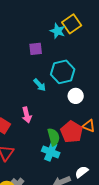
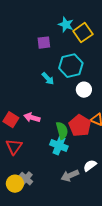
yellow square: (72, 24) -> (83, 33), moved
pink arrow: (27, 115) -> (32, 118), moved, turned 119

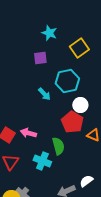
cyan star: (66, 25) -> (49, 33), moved
red pentagon: (80, 126) -> (72, 122), moved
cyan cross: (59, 146) -> (42, 161), moved

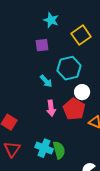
pink arrow: (28, 133) -> (51, 108), moved, turned -112
green semicircle: (58, 146) -> (59, 150), moved

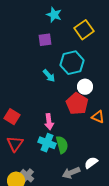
pink arrow: (51, 108) -> (49, 122), moved

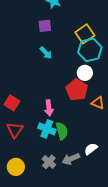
yellow square: (84, 30) -> (85, 34), moved
cyan hexagon: (72, 63) -> (90, 50), moved
cyan arrow: (49, 76) -> (46, 53), moved
gray cross: (27, 176) -> (49, 162), moved

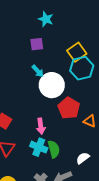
white circle: (85, 73) -> (52, 85), moved, size x1.6
white semicircle: (91, 149) -> (83, 158), moved

